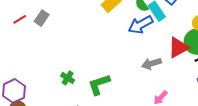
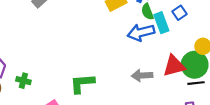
green cross: (68, 78) -> (23, 81), moved, turned -32

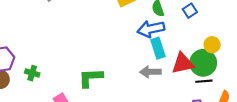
cyan rectangle: (161, 23) -> (158, 48), moved

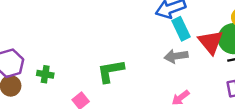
red triangle: (183, 63) -> (211, 42), turned -50

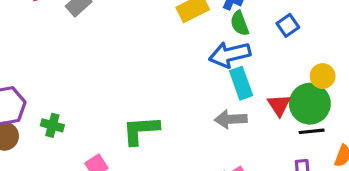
red triangle: (211, 42) -> (279, 105), size x0.7

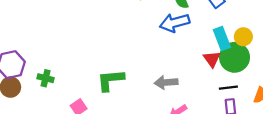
cyan rectangle: (241, 83) -> (222, 38), moved
gray arrow: (231, 119) -> (166, 82), moved
black line: (312, 131) -> (228, 88), moved

